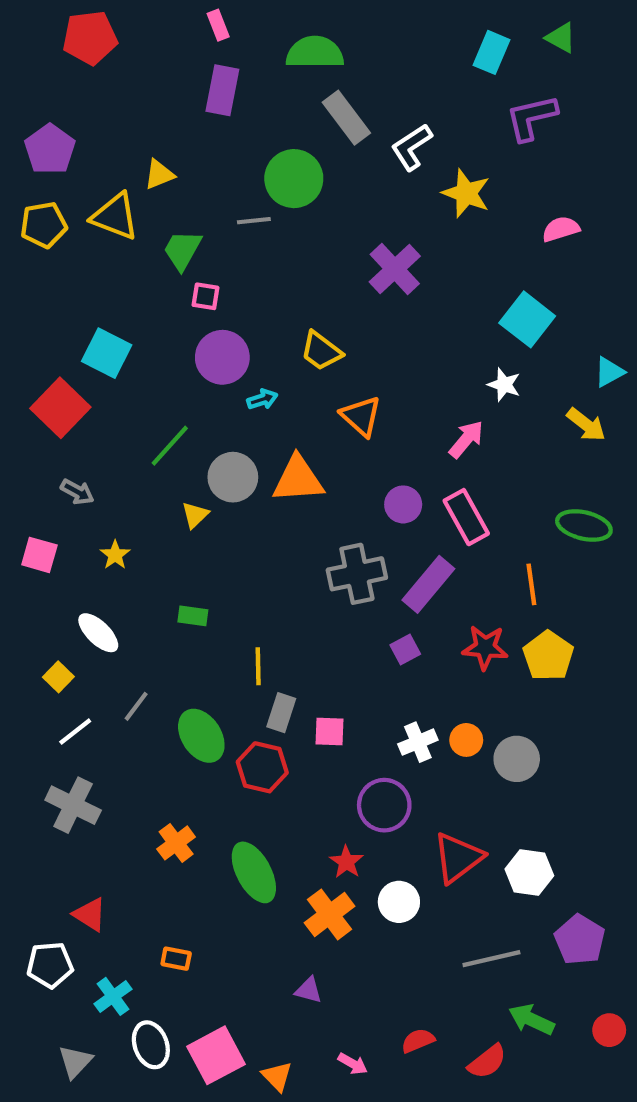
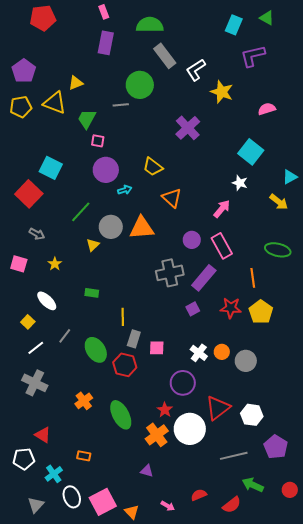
white cross: (418, 742) -> (199, 353), turned -30
white circle: (399, 902) -> (190, 429), size x1.6

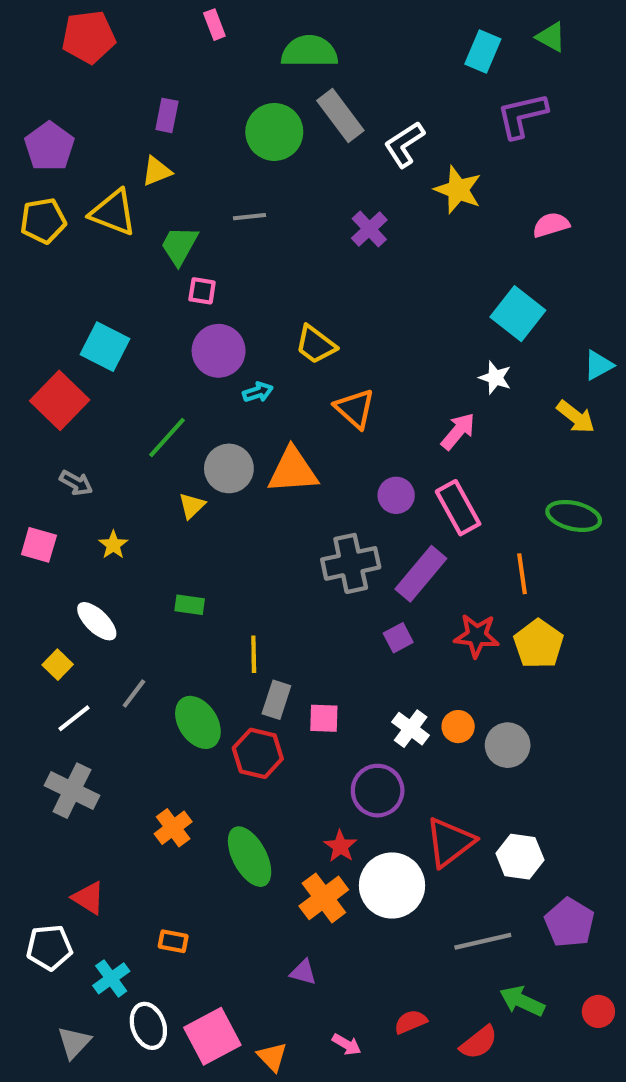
purple rectangle: (106, 43) -> (167, 115), moved, size x0.7
green circle: (140, 85) -> (274, 132), moved
purple cross: (188, 128) -> (369, 229), moved, size x0.7

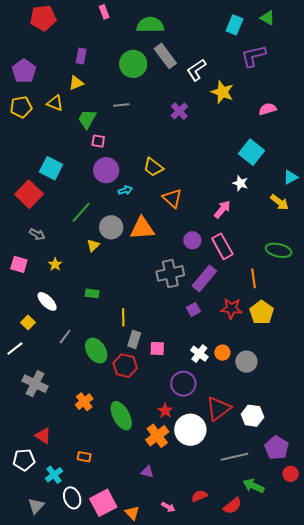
yellow triangle: (113, 212) -> (55, 103), size x0.7
white line: (74, 718) -> (15, 349), moved
red circle: (598, 1011) -> (291, 474), moved

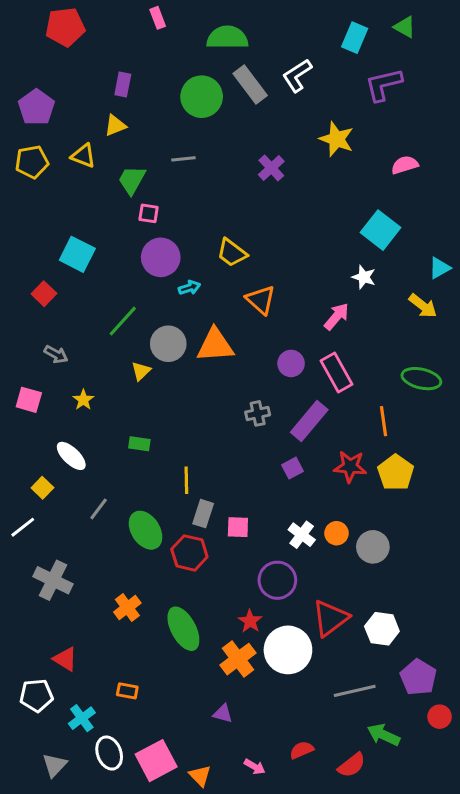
white L-shape: (196, 70) -> (297, 75), moved
red square: (29, 194) -> (44, 294), size x0.6
gray cross: (170, 273) -> (258, 413), size x0.6

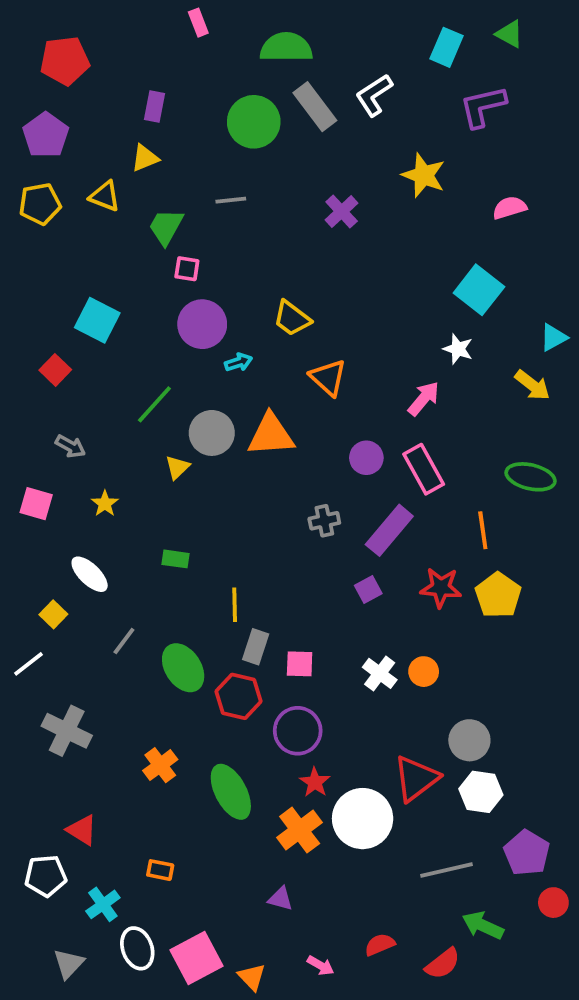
red pentagon: (65, 27) -> (65, 61), moved
gray circle: (373, 547) -> (469, 740), moved
purple circle: (277, 580) -> (298, 731), moved

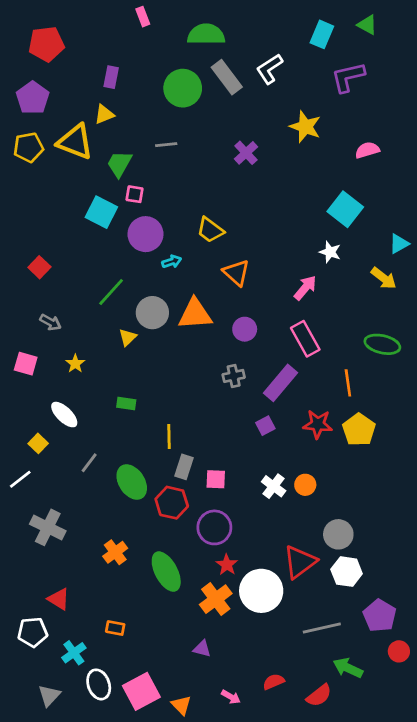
yellow triangle: (105, 196) -> (75, 142), size x1.6
cyan square: (97, 320) -> (101, 212), moved
purple circle: (366, 458) -> (245, 329), moved

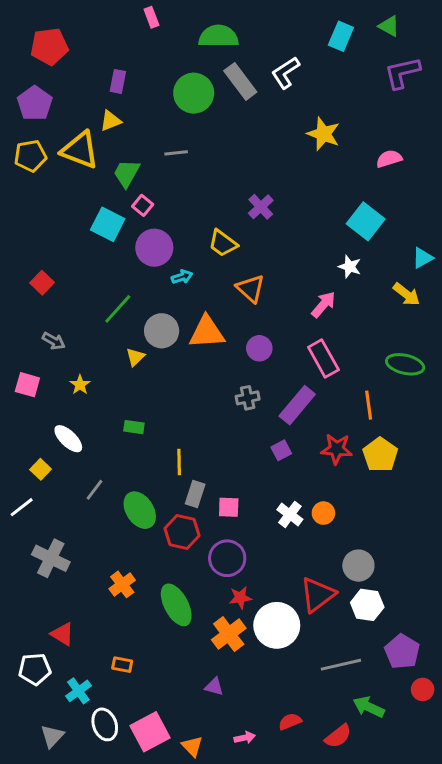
purple L-shape: (348, 77) -> (402, 73), moved
purple cross: (246, 153) -> (261, 207), moved
pink square: (134, 194) -> (143, 205), turned 30
red star: (227, 565) -> (240, 598), turned 30
pink arrow: (231, 697) -> (245, 738), turned -42

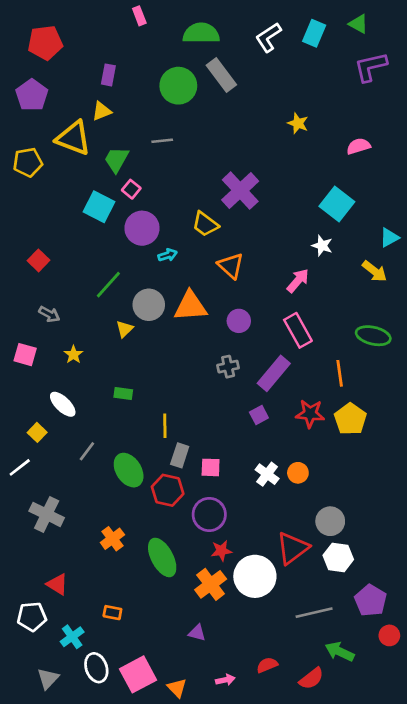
white L-shape: (286, 73) -> (268, 37), moved
yellow star: (323, 134) -> (298, 123), size x0.7
yellow pentagon: (30, 156) -> (28, 162), moved
purple cross: (261, 207) -> (240, 191), size x1.6

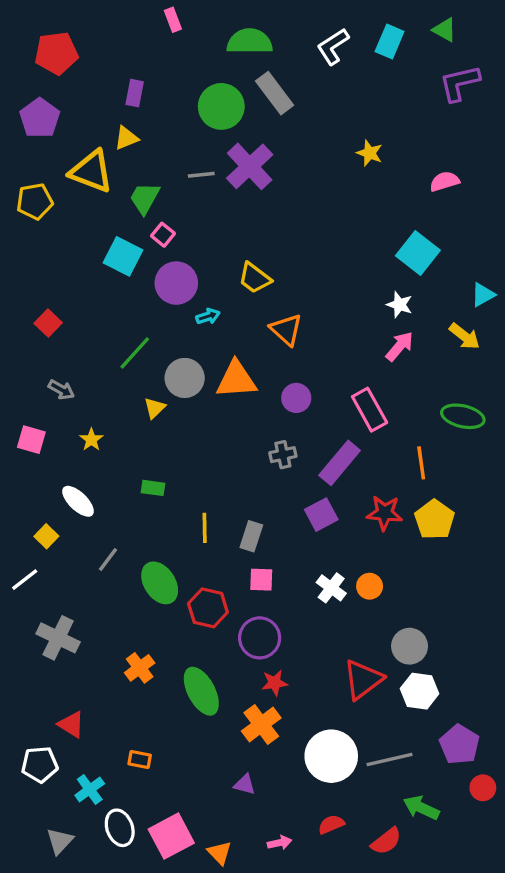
purple cross: (240, 191) -> (250, 166), moved
pink arrow: (298, 281) -> (400, 346), moved
purple square: (259, 415) -> (321, 515), size x1.4
gray rectangle: (180, 455) -> (251, 536), moved
white circle: (255, 576) -> (331, 756), moved

